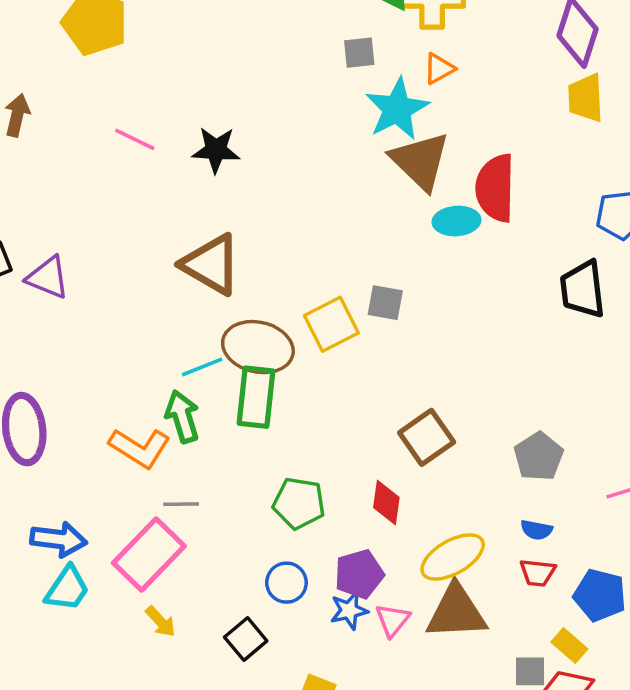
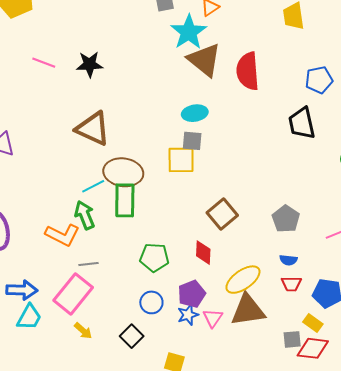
cyan ellipse: (456, 221) -> (195, 113), moved
yellow square: (331, 324) -> (181, 160), moved, turned 32

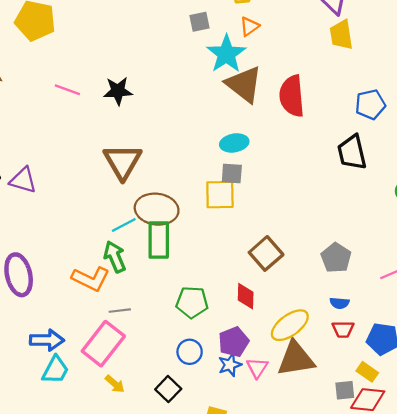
brown triangle: (93, 129) -> (123, 162), turned 36

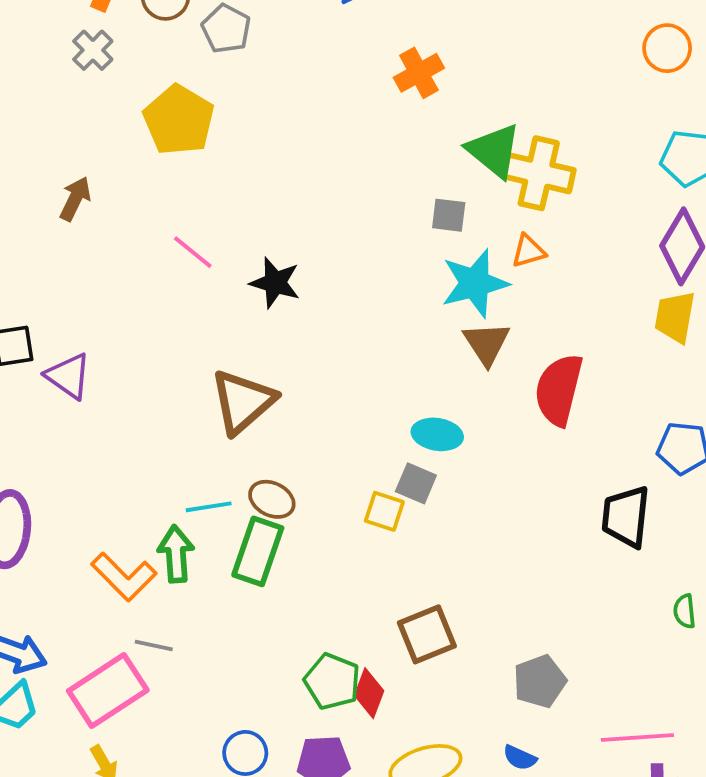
brown triangle: (244, 84) -> (487, 343), size x0.7
yellow square: (220, 195) -> (384, 511), size x0.7
brown ellipse: (157, 209) -> (272, 499), size x0.6
green pentagon: (192, 302) -> (332, 681), moved

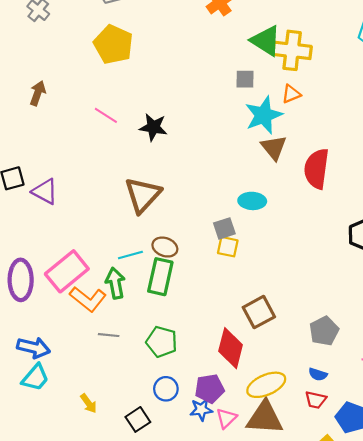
yellow pentagon: (179, 120) -> (113, 44), moved
gray square: (416, 483) -> (224, 228), moved, turned -35
green pentagon: (332, 681) -> (162, 342), moved
pink rectangle: (108, 690) -> (67, 271), moved
red diamond: (369, 693) -> (231, 348), size x1.5

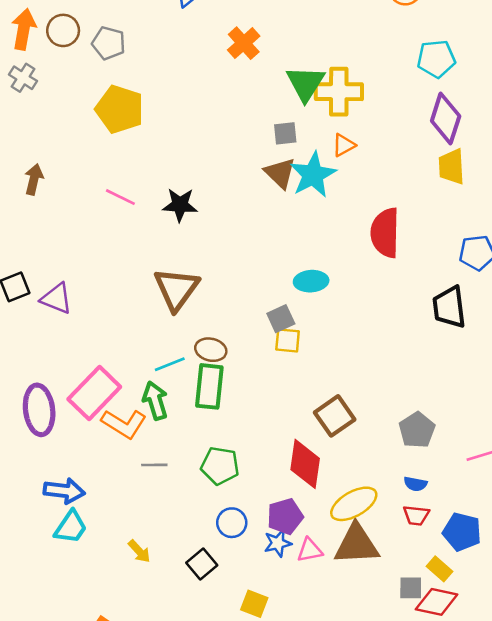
green triangle: (266, 41) -> (305, 83), turned 36
brown triangle: (274, 148) -> (280, 173), moved
pink triangle: (226, 418) -> (310, 550), turned 40

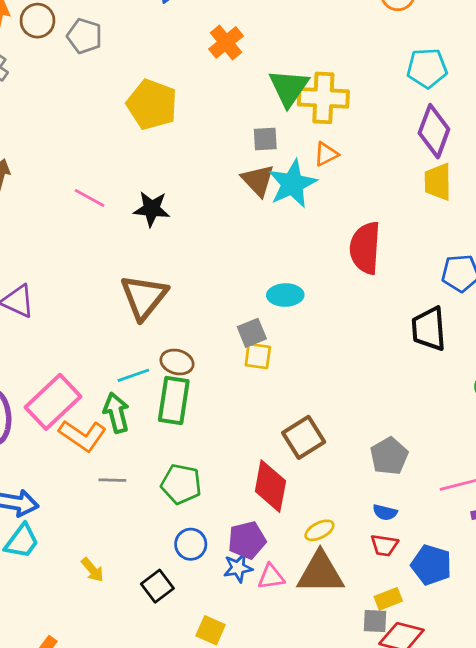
yellow pentagon: (120, 109) -> (152, 105), moved
yellow ellipse: (354, 504) -> (319, 530), size x0.6
yellow rectangle: (440, 569) -> (388, 599), moved, turned -65

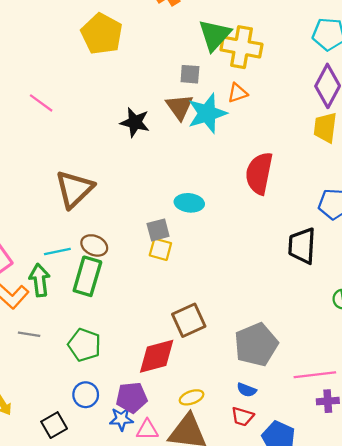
black star: (152, 209) -> (135, 122), moved
gray pentagon: (389, 456) -> (256, 345), size x1.4
red diamond: (270, 486) -> (157, 356), turned 57

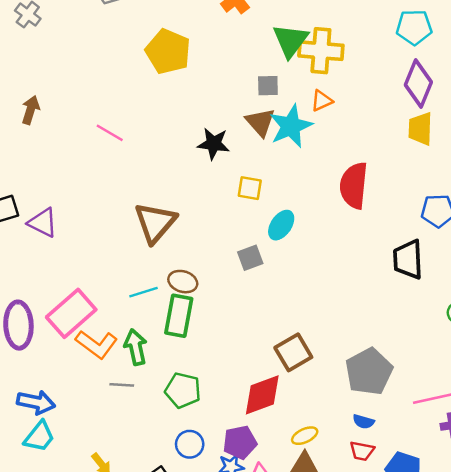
cyan ellipse: (189, 203) -> (281, 225), turned -56
yellow square: (160, 249) -> (250, 188), moved
green arrow: (40, 280) -> (136, 347), moved

